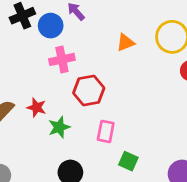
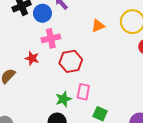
red star: (36, 107) -> (32, 58), moved
green star: (59, 127) -> (63, 99), moved

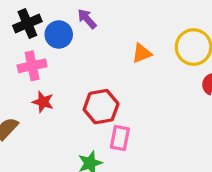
pink cross: (51, 38) -> (32, 66), moved
pink rectangle: (83, 92) -> (120, 138), moved

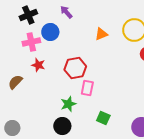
blue circle: (59, 34) -> (50, 32), moved

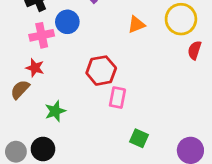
red star: (38, 65) -> (35, 68), moved
green star: (68, 104) -> (55, 111), moved
black circle: (62, 126) -> (43, 149), moved

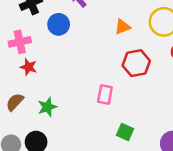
pink cross: (42, 35) -> (20, 42), moved
red hexagon: (101, 71) -> (136, 63), moved
brown semicircle: (20, 89) -> (15, 102), moved

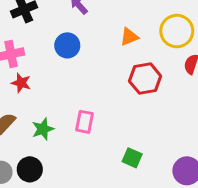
blue circle: (59, 24) -> (67, 45), moved
pink rectangle: (105, 94) -> (85, 122), moved

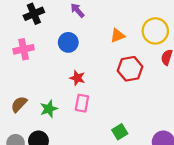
red star: (21, 83) -> (77, 78), moved
green square: (132, 158) -> (120, 132), turned 35

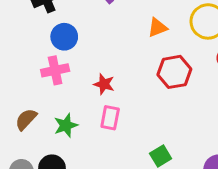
blue circle: (68, 42) -> (64, 37), moved
pink cross: (24, 49) -> (55, 70), moved

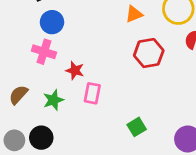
pink cross: (55, 70) -> (44, 52), turned 30
red star: (104, 84) -> (75, 70), moved

